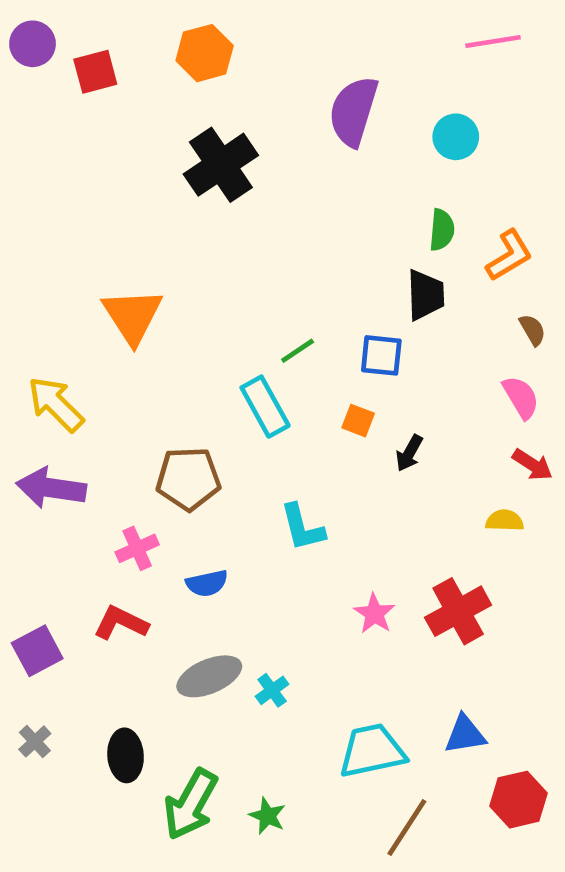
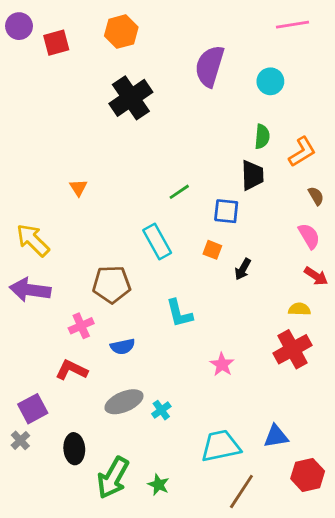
orange triangle: (133, 316) -> (78, 188), size x0.5
green line: (298, 351) -> (179, 192), moved
red cross: (458, 611) -> (292, 349), moved
purple square: (37, 651) -> (33, 409), moved

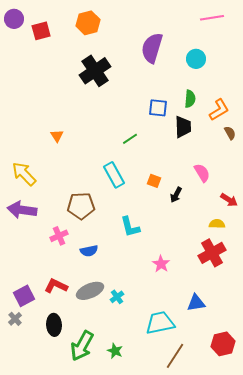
brown semicircle: (316, 196) -> (230, 133), moved
blue square: (226, 211) -> (158, 108), moved
pink semicircle: (309, 236) -> (202, 173), moved
red L-shape: (72, 370) -> (56, 286), moved
blue triangle: (276, 436) -> (196, 303), moved

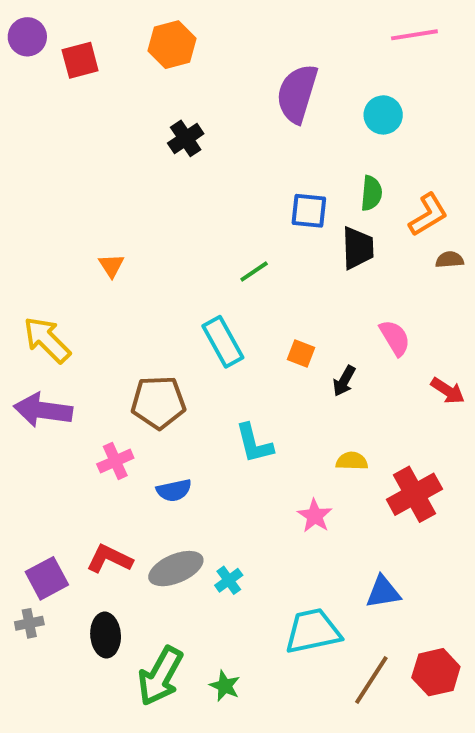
black cross: (95, 71) -> (186, 138), size x0.6
brown semicircle: (230, 133) -> (450, 260), turned -64
yellow semicircle: (217, 224) -> (352, 461), moved
gray cross: (15, 319) -> (29, 623), turned 32
brown line: (175, 356) -> (371, 680), moved

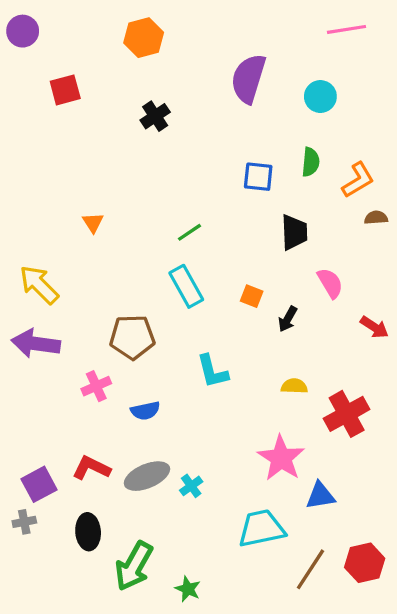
red square: (80, 60) -> (65, 90), moved
black trapezoid: (358, 248) -> (294, 232), moved
green line: (254, 271) -> (190, 232), moved
pink star: (315, 516) -> (281, 458), moved, size x1.6
green star: (225, 686) -> (188, 589), moved

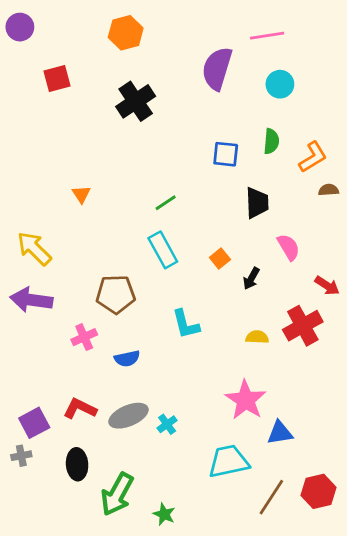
pink line: (347, 29) -> (267, 36), moved
black cross: (155, 116) -> (136, 101), size x1.5
orange square: (252, 296) -> (220, 258), turned 30
red cross: (347, 414) -> (303, 326), moved

